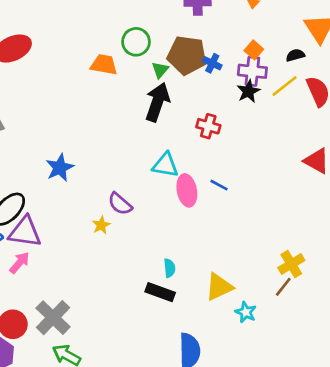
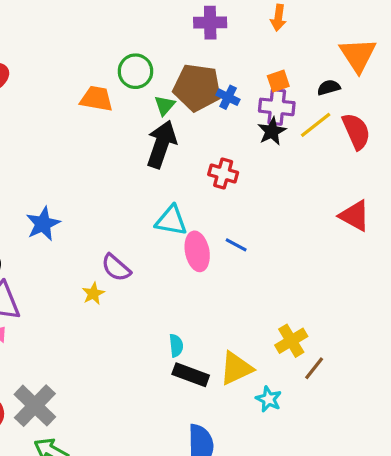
orange square: (254, 50) -> (278, 81), turned 30
yellow cross: (291, 264) -> (291, 341), moved
black rectangle: (160, 292) -> (191, 375), moved

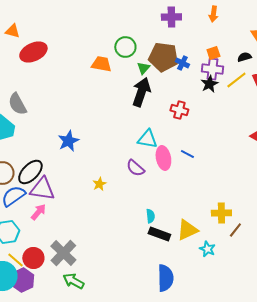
purple semicircle: (116, 268) -> (135, 168), moved
yellow cross: (291, 341) -> (221, 213), turned 30

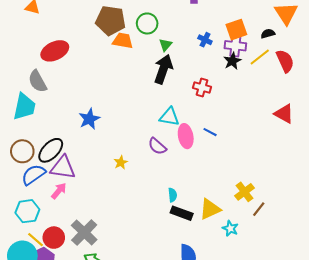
red ellipse: (33, 52) -> (55, 51), moved
orange square: (213, 53) -> (236, 30), size x1.5
brown pentagon: (163, 57) -> (111, 20), moved
yellow cross: (221, 213) -> (245, 192), turned -36

